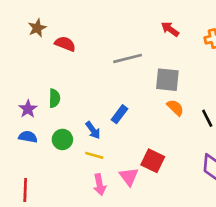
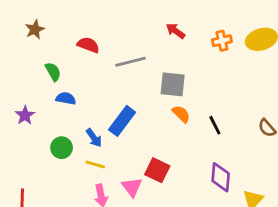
red semicircle: (65, 44) -> (88, 45), moved
green semicircle: (54, 98) -> (53, 72), moved, turned -30
blue rectangle: (120, 114) -> (122, 121), size x1.5
blue semicircle: (28, 137) -> (66, 98), moved

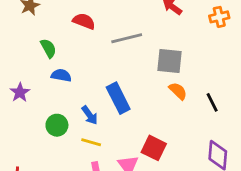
blue rectangle: (122, 121) -> (118, 98), turned -64

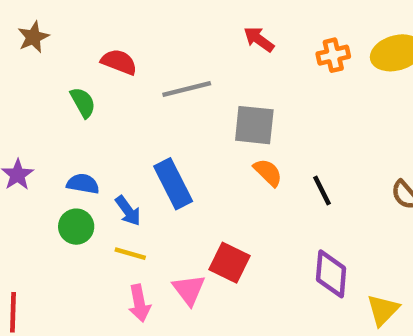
green semicircle: (48, 48) -> (83, 103), moved
blue semicircle: (61, 75) -> (83, 184), moved

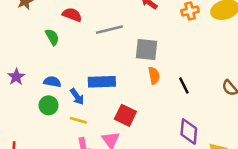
orange semicircle: (268, 172) -> (154, 76), turned 35
blue rectangle: (173, 184) -> (102, 82), turned -65
red square: (230, 263) -> (125, 115), moved

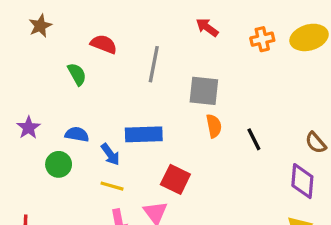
gray line: (109, 30) -> (154, 64), turned -65
green circle: (48, 105) -> (59, 164), moved
purple diamond: (189, 131) -> (302, 181), moved

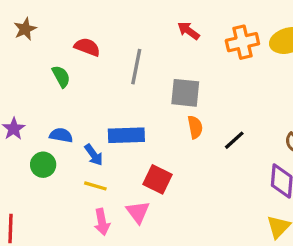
orange cross: (262, 39) -> (242, 42), size x1.4
black line: (254, 139) -> (234, 140), turned 75

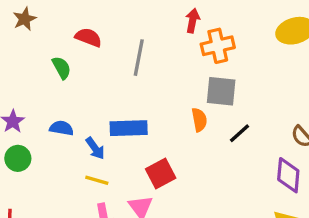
red arrow: (189, 31) -> (193, 21), turned 65
orange cross: (242, 42) -> (218, 46), moved
gray square: (185, 93) -> (221, 91), moved
green circle: (43, 165) -> (18, 158), moved
red square: (157, 179) -> (161, 173), turned 36

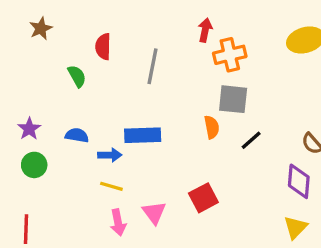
red semicircle: (88, 37) -> (103, 47), turned -110
blue arrow: (95, 148) -> (110, 155), turned -55
red square: (161, 173) -> (203, 198), moved

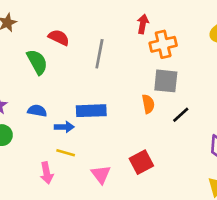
red semicircle: (103, 47) -> (59, 38), turned 115
green semicircle: (77, 76) -> (37, 62), size x1.4
pink arrow: (118, 222) -> (47, 173), moved

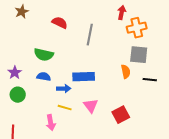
green semicircle: (37, 62) -> (44, 55), moved, turned 132
black line: (181, 115) -> (150, 80), turned 48
pink triangle: (101, 174) -> (91, 106), moved

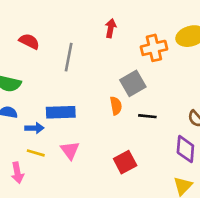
orange cross: (137, 28) -> (154, 48), moved
gray square: (139, 55) -> (133, 83), turned -36
red square: (121, 115) -> (125, 162), moved

